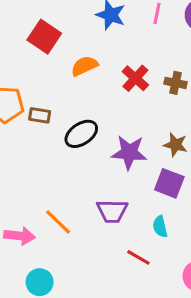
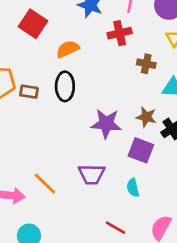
red cross: (135, 78) -> (120, 33), moved, turned 35
black ellipse: (81, 134) -> (65, 86), moved, turned -56
red line: (138, 257) -> (116, 228), moved

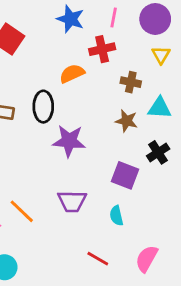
orange semicircle: (68, 49) -> (72, 74), moved
brown star: (146, 117) -> (126, 121), moved
purple star: (106, 124) -> (69, 141), moved

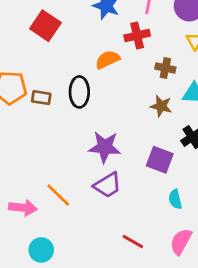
purple star: (69, 141) -> (105, 147), moved
purple trapezoid: (72, 201) -> (108, 185), turned -32
cyan semicircle: (116, 216) -> (175, 199), moved

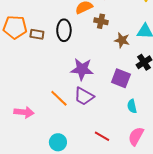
brown cross: (165, 68) -> (101, 21), moved
purple trapezoid: (108, 185) -> (84, 96), turned 60
orange line: (58, 195) -> (59, 98), moved
cyan circle: (41, 250) -> (58, 142), moved

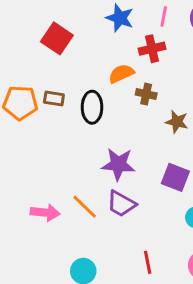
brown rectangle: (37, 34) -> (54, 98), moved
pink arrow: (24, 112) -> (45, 213), moved
red line: (102, 136) -> (148, 262), turned 49

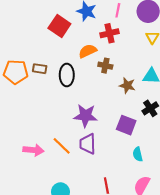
red square: (57, 38) -> (59, 26), moved
purple trapezoid: (121, 204) -> (88, 144), turned 60

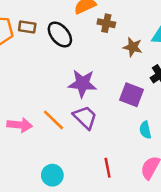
black ellipse: (67, 75) -> (60, 35), turned -40
purple trapezoid: (88, 144) -> (85, 117), turned 135

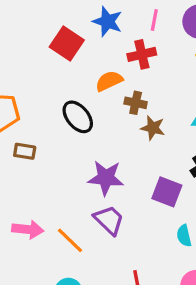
brown rectangle: (27, 27) -> (25, 151), moved
brown star: (133, 47) -> (153, 128), moved
orange line: (54, 120) -> (70, 240), moved

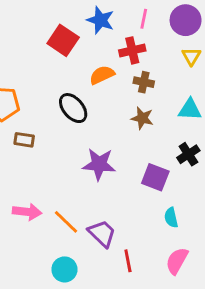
brown cross: (136, 103) -> (144, 82), moved
purple trapezoid: (109, 220) -> (102, 233), moved

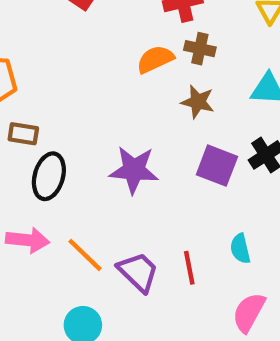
orange semicircle: (102, 75) -> (155, 59), moved
black ellipse: (73, 108) -> (49, 176), moved, turned 56
purple square: (155, 177) -> (217, 166), moved
red line: (128, 261) -> (189, 268), moved

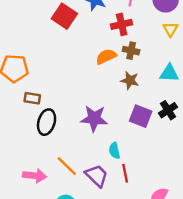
pink arrow: (28, 240) -> (35, 176), moved
cyan semicircle: (240, 249) -> (114, 151), moved

